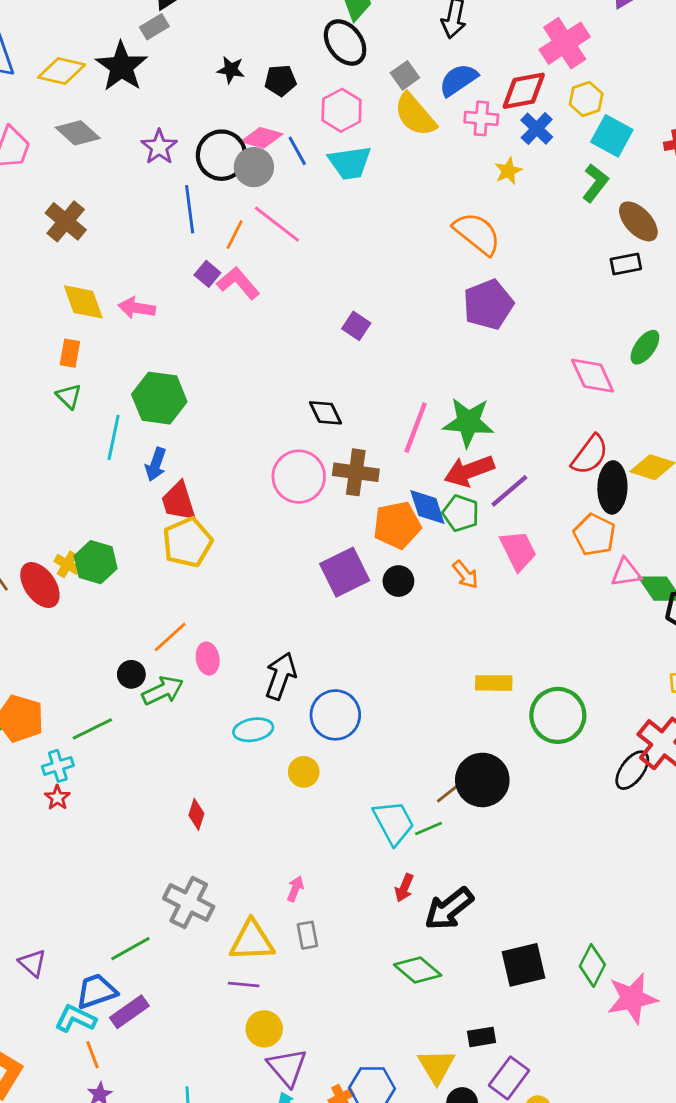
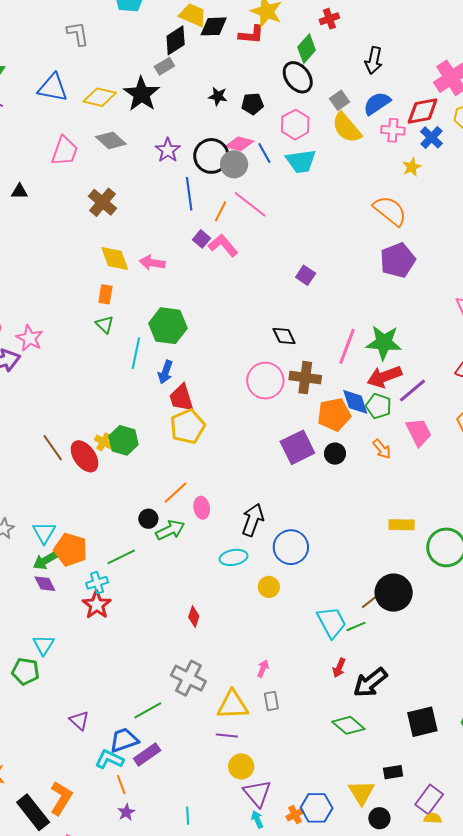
red star: (57, 798) -> (97, 605), size x1.6
purple rectangle: (509, 1078) -> (429, 799), moved

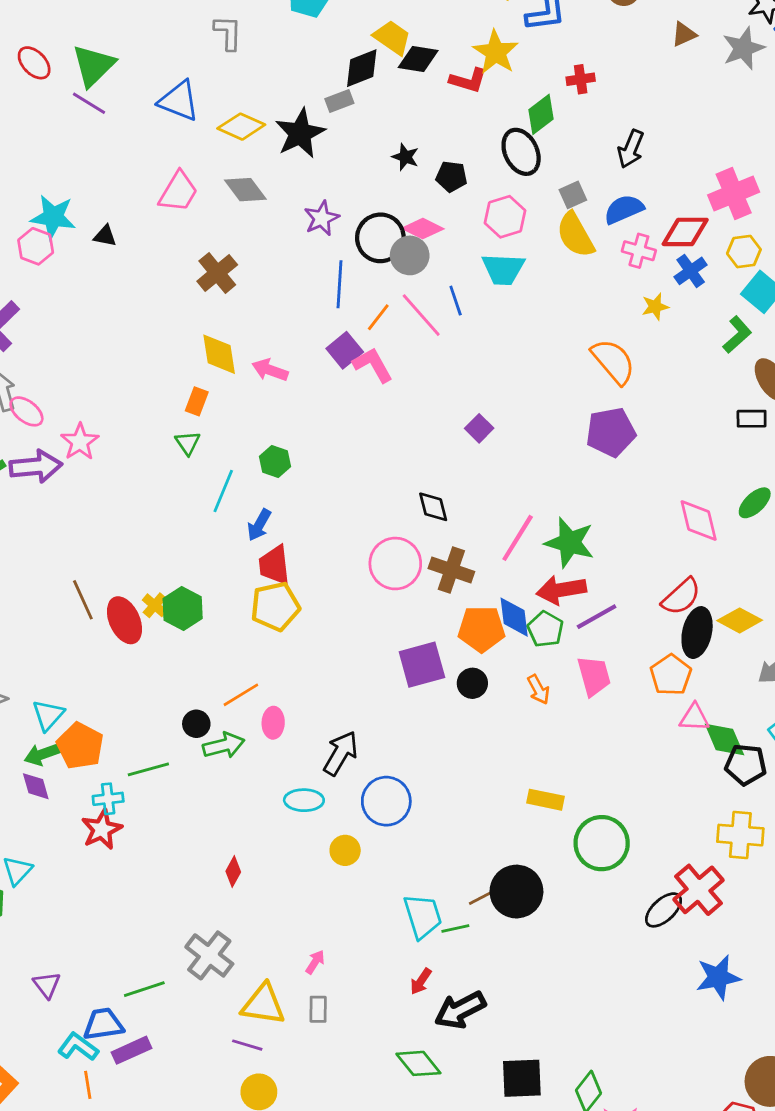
blue line: (264, 153) -> (456, 301), moved
purple square: (202, 239) -> (345, 350), size x1.4
green hexagon: (168, 326) -> (275, 462), size x0.6

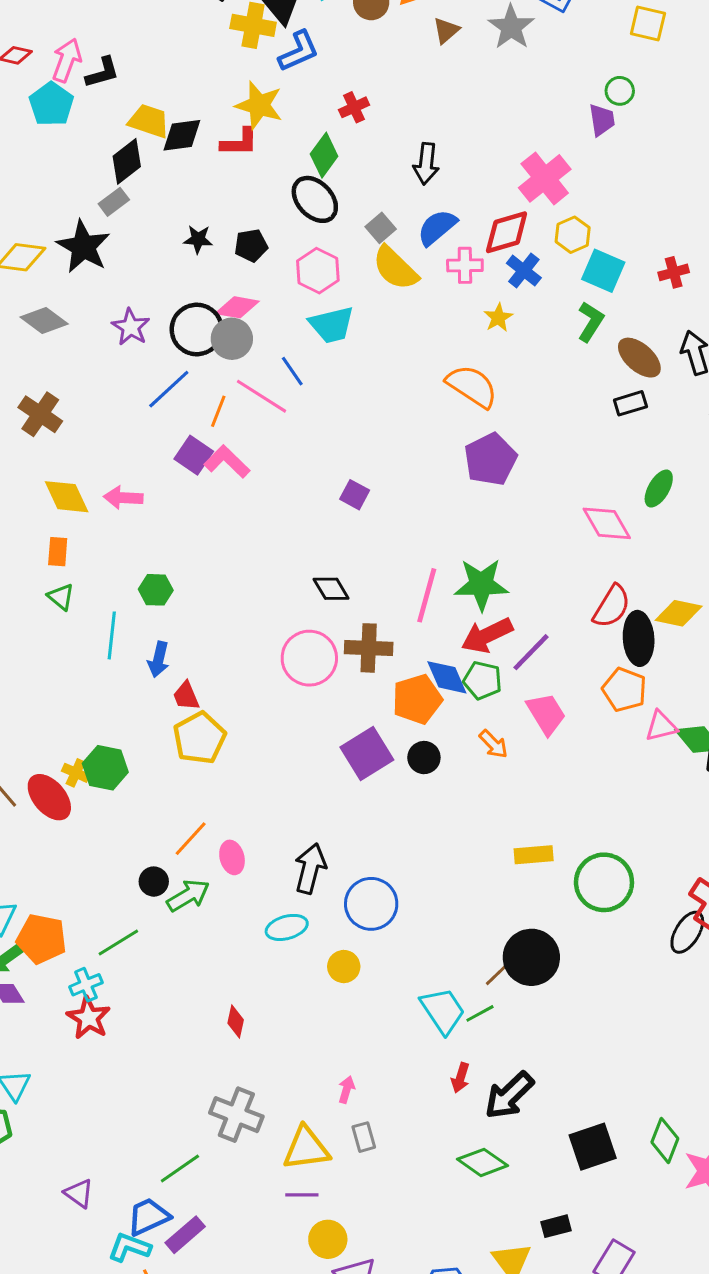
blue line: (340, 284) -> (169, 389), turned 60
red trapezoid: (274, 565) -> (186, 696), size x0.7

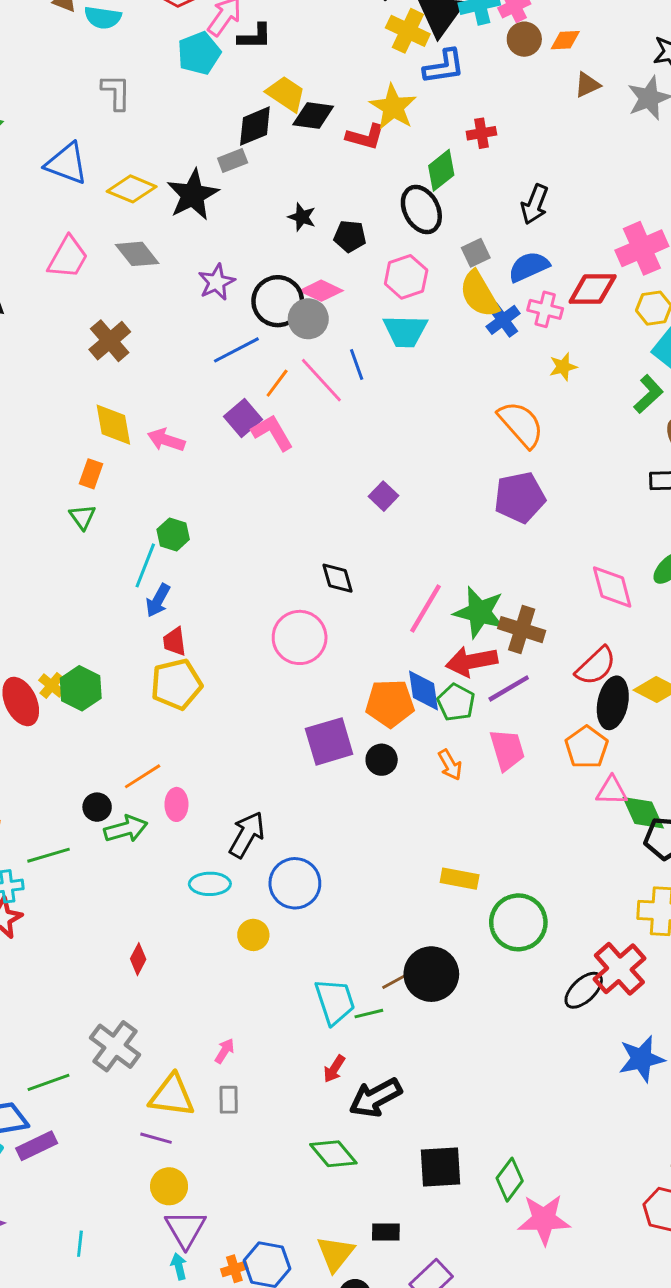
blue cross: (524, 271) -> (503, 320), moved
cyan line: (112, 635) -> (145, 565), moved
brown cross: (369, 648) -> (522, 630), moved

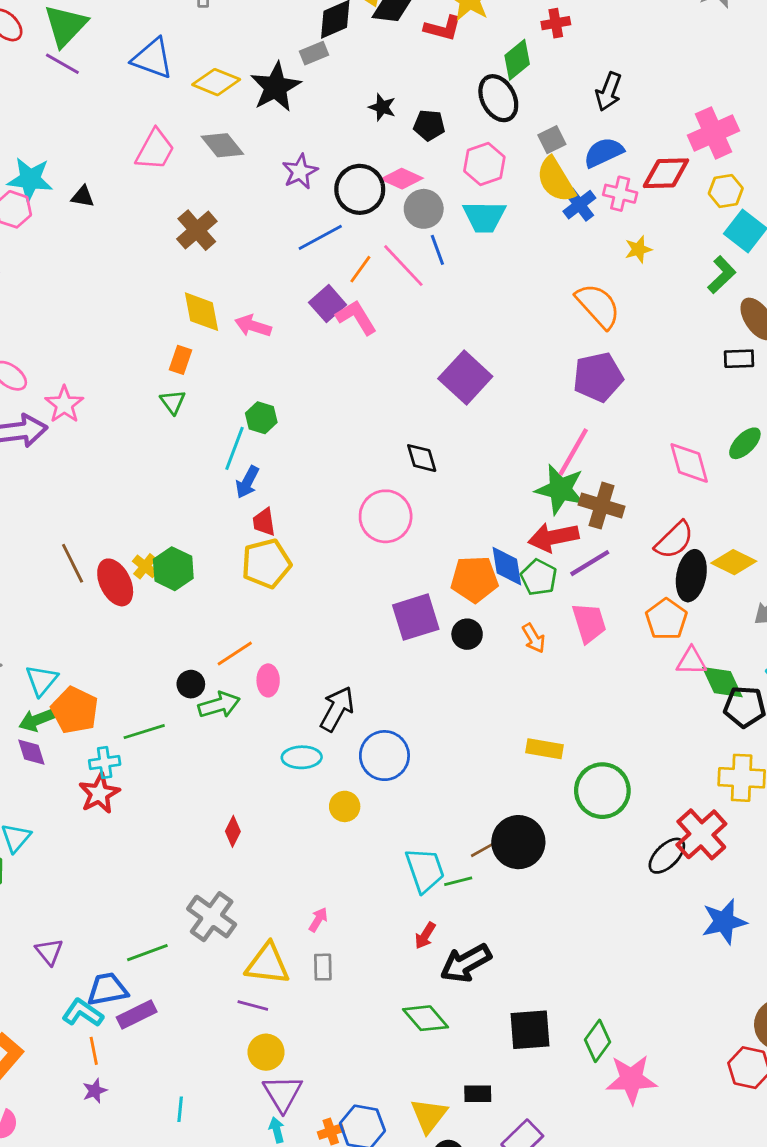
gray circle: (308, 319) -> (424, 209), moved
purple square: (384, 496) -> (465, 378), size x1.8
pink line: (425, 609) -> (573, 452), moved

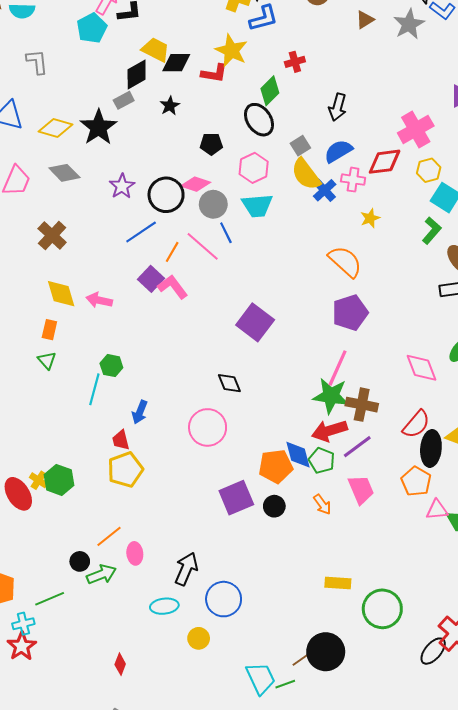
black star: (382, 107) -> (170, 106), moved, turned 30
blue arrow: (247, 482) -> (140, 412), moved

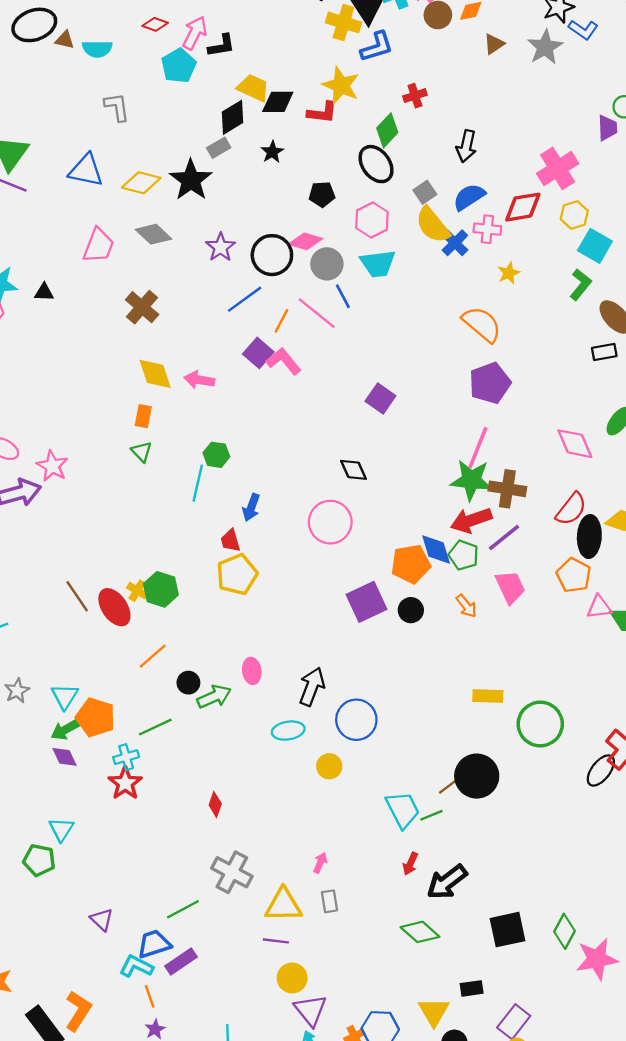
purple square: (255, 322) -> (380, 398), size x0.7
orange line: (109, 536) -> (153, 656), moved
red diamond: (120, 664) -> (215, 804), moved

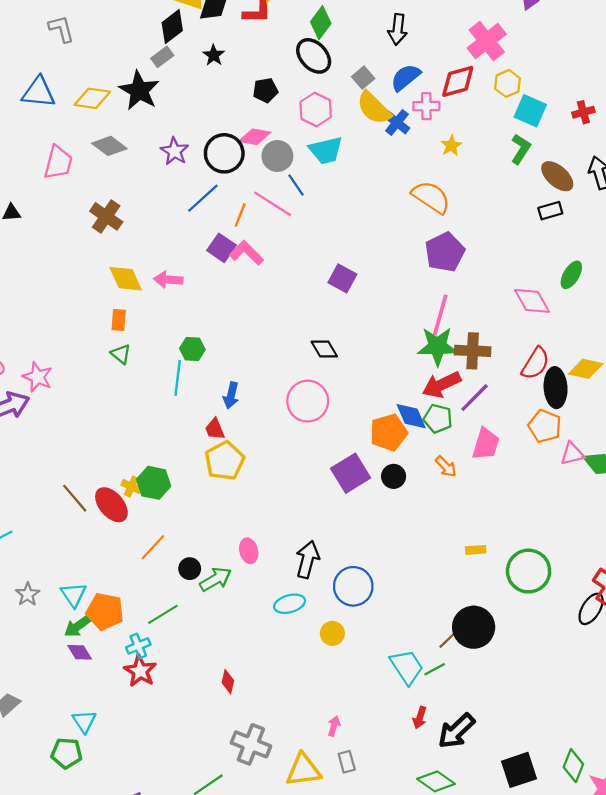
pink trapezoid: (510, 587) -> (486, 444), turned 48
yellow rectangle: (488, 696) -> (476, 550), size x0.7

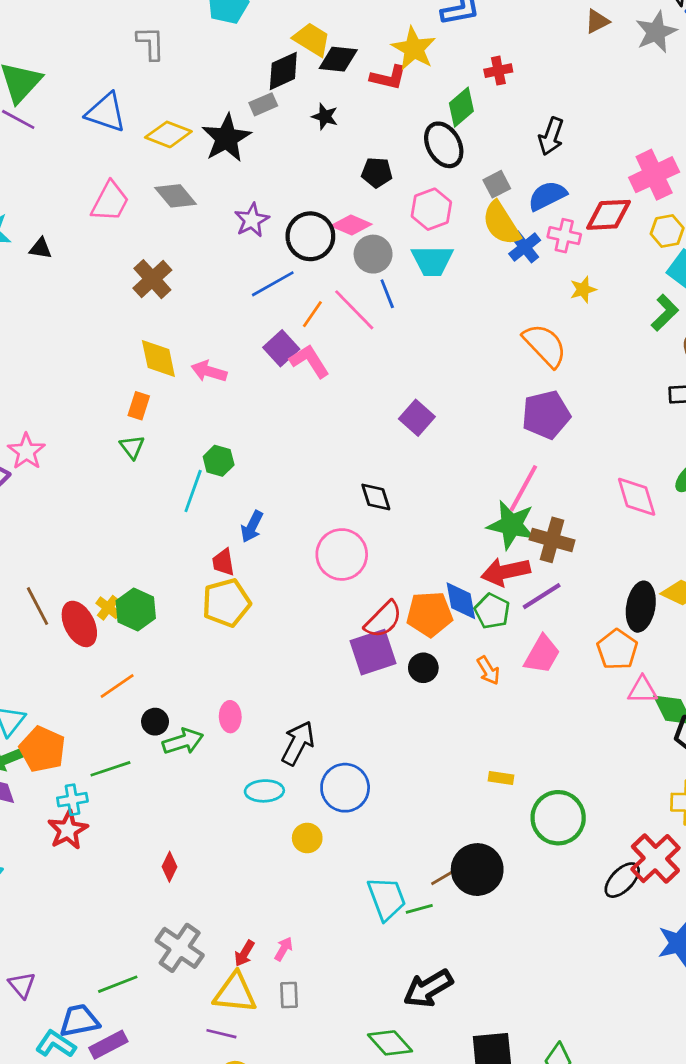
black star: (214, 55) -> (325, 117), turned -30
red semicircle: (535, 363) -> (383, 620), moved
red arrow: (420, 718) -> (244, 953), moved

